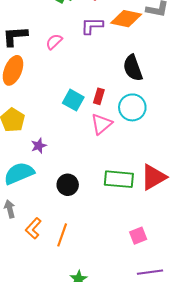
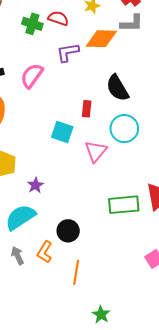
pink semicircle: (54, 42) -> (32, 76), size x1.4
red rectangle: (99, 96) -> (87, 109), moved
black circle: (68, 185) -> (68, 231), moved
orange L-shape: (33, 228) -> (45, 252), moved

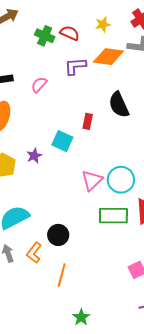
pink semicircle: (32, 76) -> (39, 85), size x0.7
cyan circle: (124, 129) -> (121, 180), moved
pink triangle: (96, 151) -> (92, 180), moved
purple star: (35, 185) -> (34, 156), moved

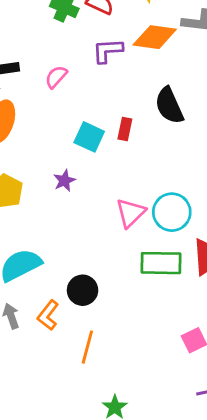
cyan square: (62, 141) -> (89, 137), moved
purple star: (34, 156) -> (64, 181), moved

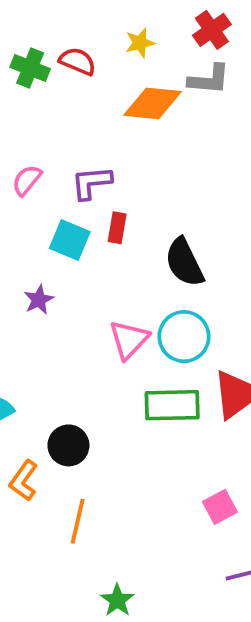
purple L-shape: (108, 51) -> (91, 183), moved
pink semicircle: (56, 77) -> (27, 180), moved
black semicircle: (169, 106) -> (184, 262), moved

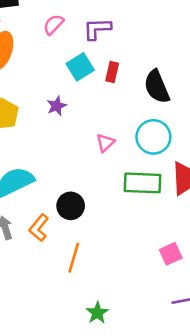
red rectangle: (117, 228) -> (112, 72), moved
cyan square: (70, 240) -> (80, 67), turned 32
pink triangle: (129, 340) -> (105, 143), moved, size x0.7

